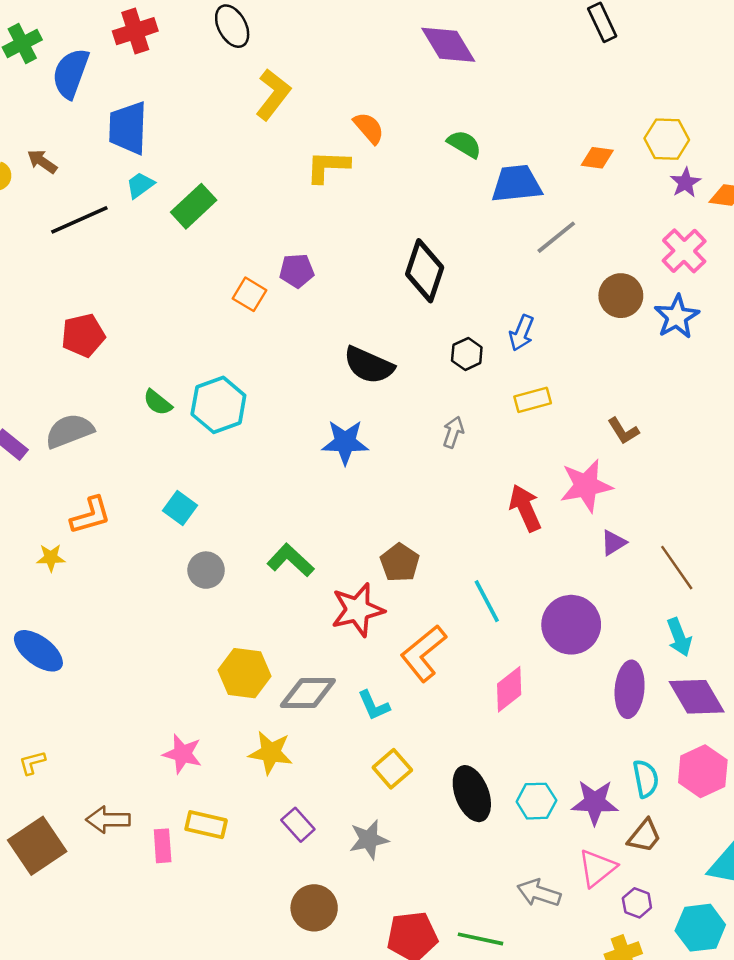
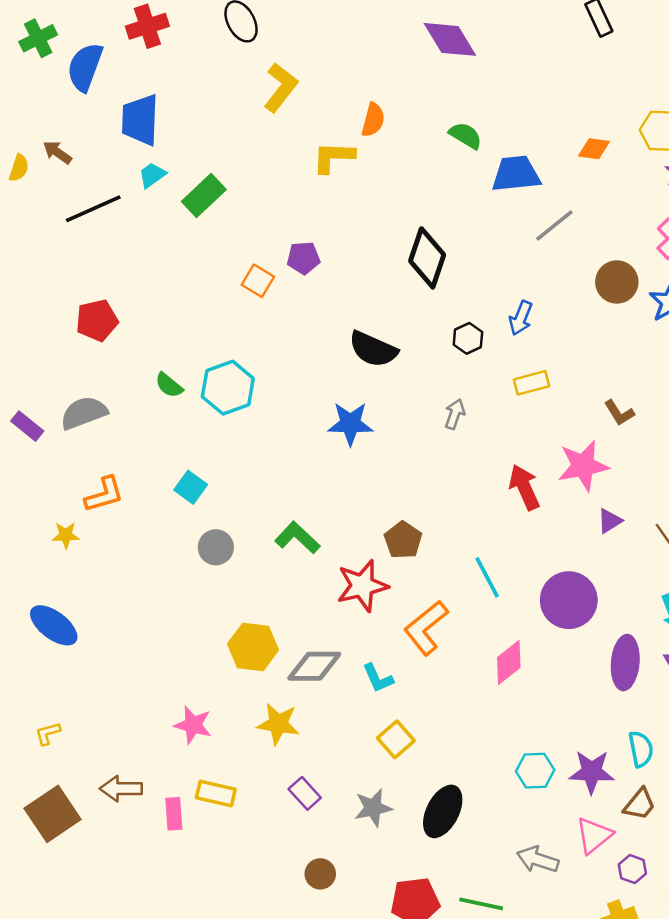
orange semicircle: (369, 128) -> (373, 120), turned 56
black ellipse: (472, 794) -> (443, 811), moved, turned 48
brown circle: (314, 908) -> (320, 874), size x0.7

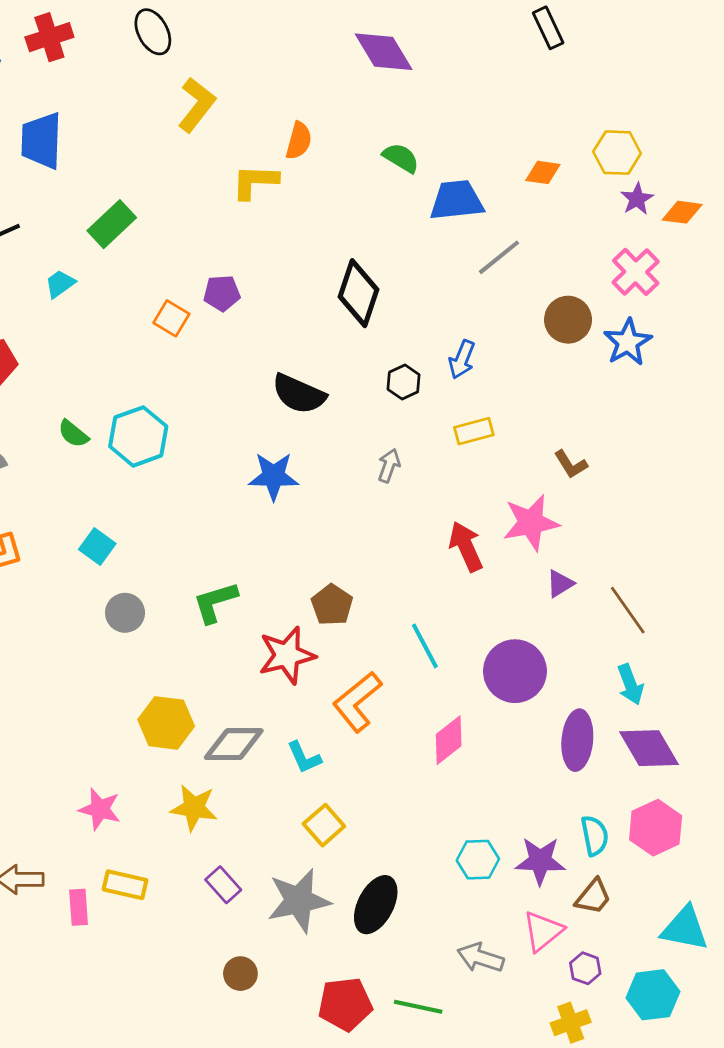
cyan trapezoid: (152, 175) -> (60, 284), moved
green L-shape: (297, 538) -> (215, 602), turned -60
gray star: (373, 808) -> (299, 901), size x1.5

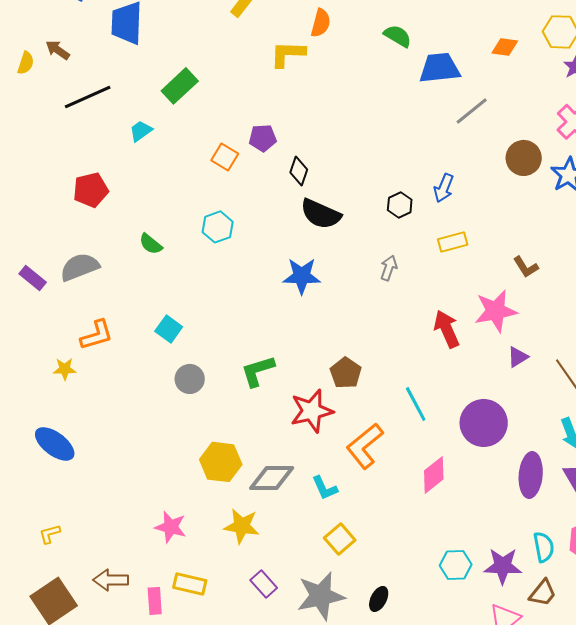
black diamond: (358, 293) -> (299, 171), moved, size x0.6
cyan hexagon: (138, 436) -> (218, 227), moved, size x0.7
black ellipse: (376, 905) -> (379, 599), size x0.6

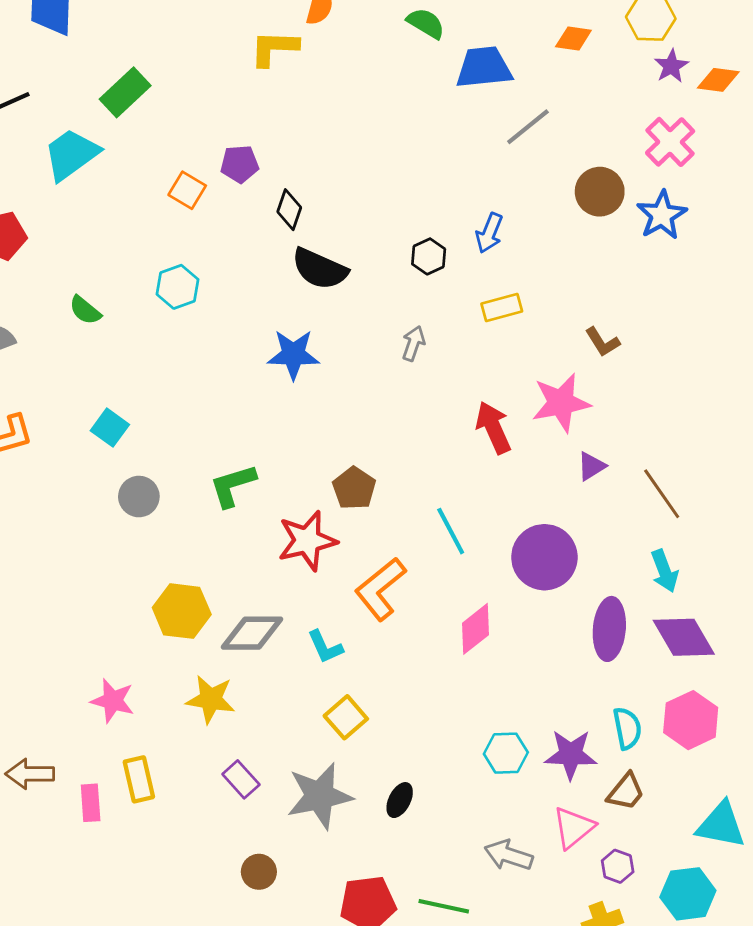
cyan trapezoid: (141, 131) -> (71, 154), size x1.8
yellow rectangle: (190, 584) -> (139, 779), turned 64

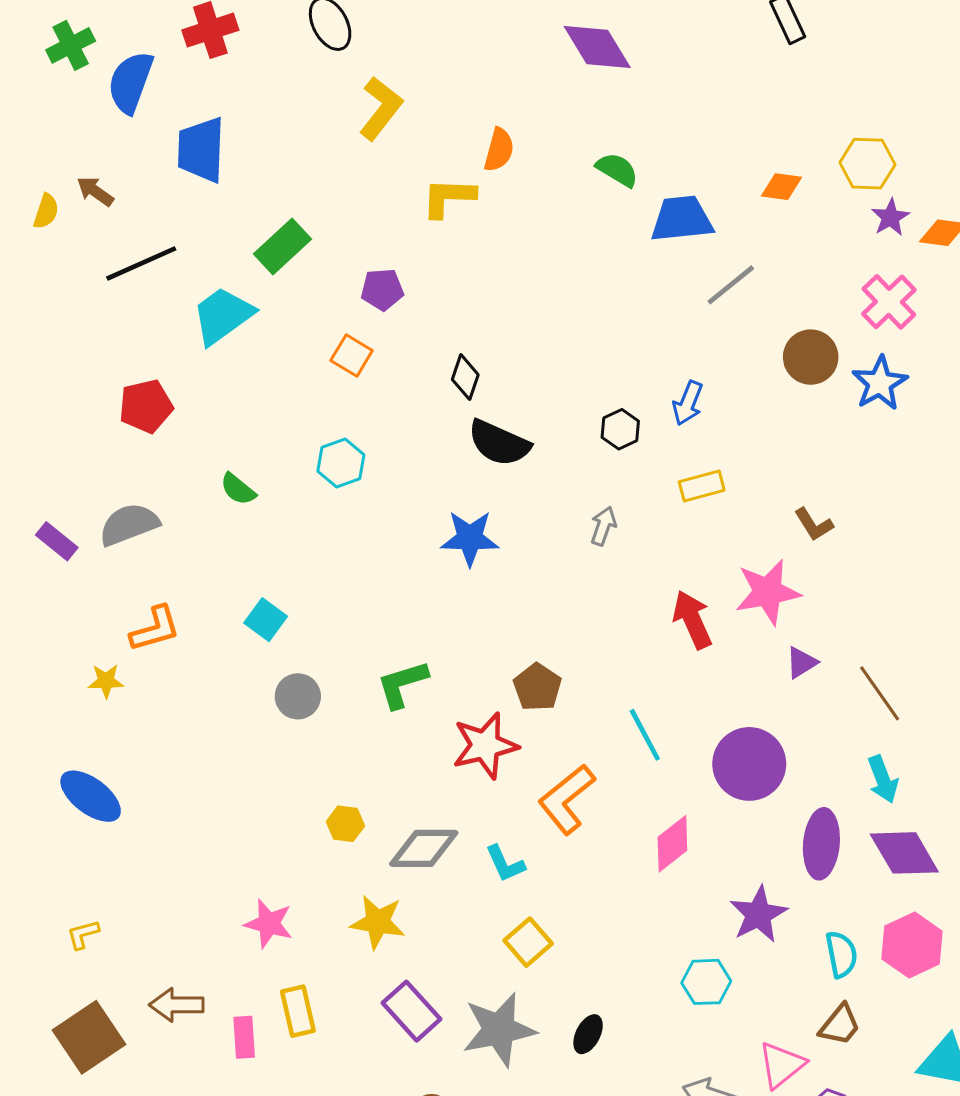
purple pentagon: (240, 164) -> (382, 290), moved
yellow hexagon: (182, 611) -> (345, 824), size x0.6
purple star: (571, 755) -> (758, 914), moved, turned -30
purple rectangle: (241, 779) -> (411, 1011), size x1.4

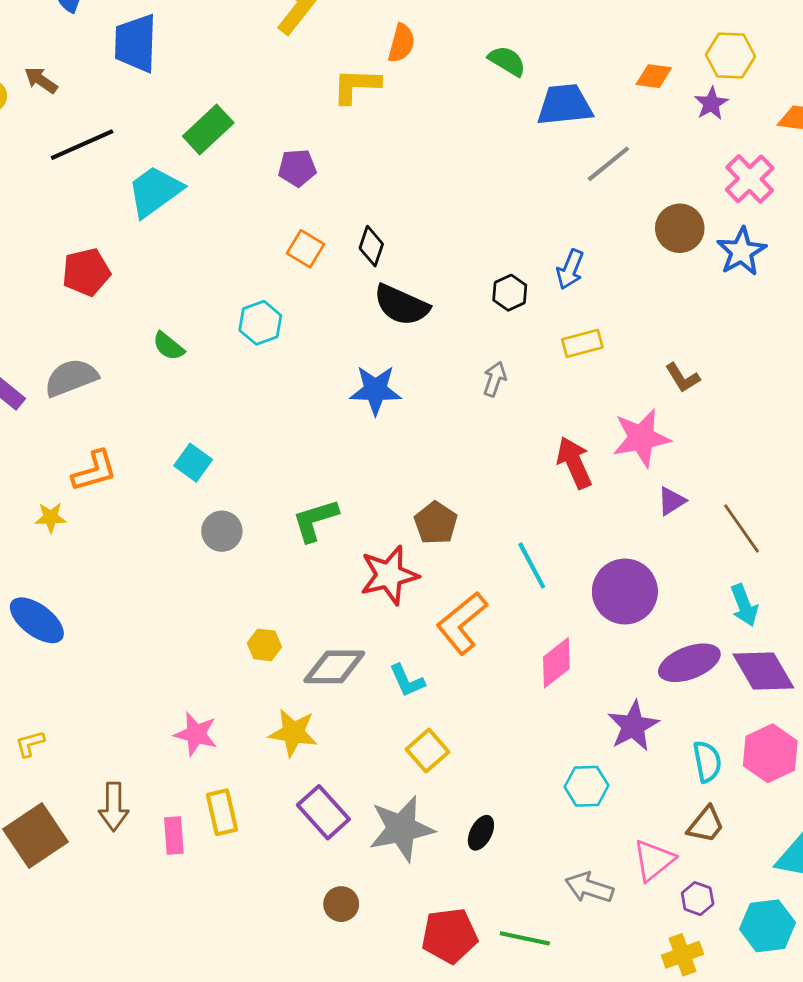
purple star: (890, 217) -> (711, 104), moved
orange square: (352, 356) -> (306, 249), moved
purple ellipse: (821, 844) -> (689, 663), turned 64
brown arrow: (177, 1005) -> (114, 807), turned -90

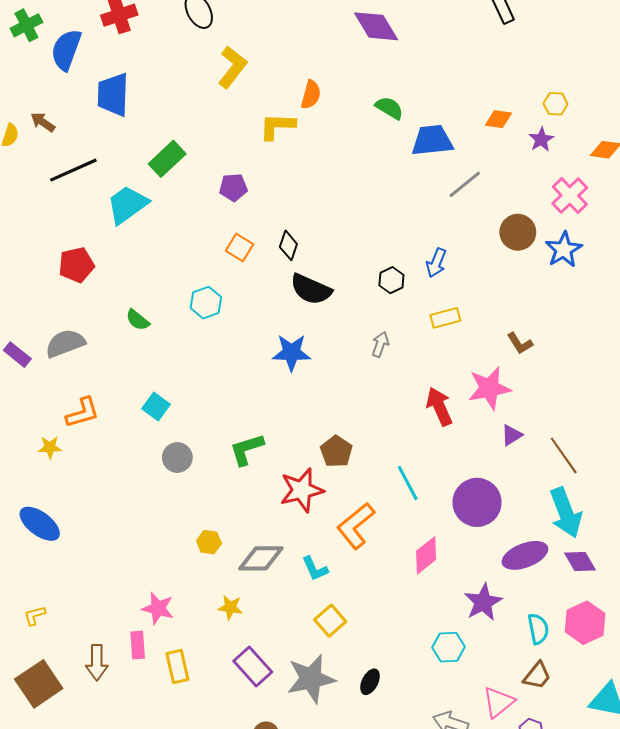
yellow hexagon: (730, 56) -> (556, 104), size x0.7
cyan arrow: (744, 605) -> (566, 513), size x1.6
purple diamond: (763, 671) -> (580, 561), size x0.7
yellow star: (293, 733) -> (230, 607), size x0.7
pink rectangle: (174, 836) -> (138, 645), moved

